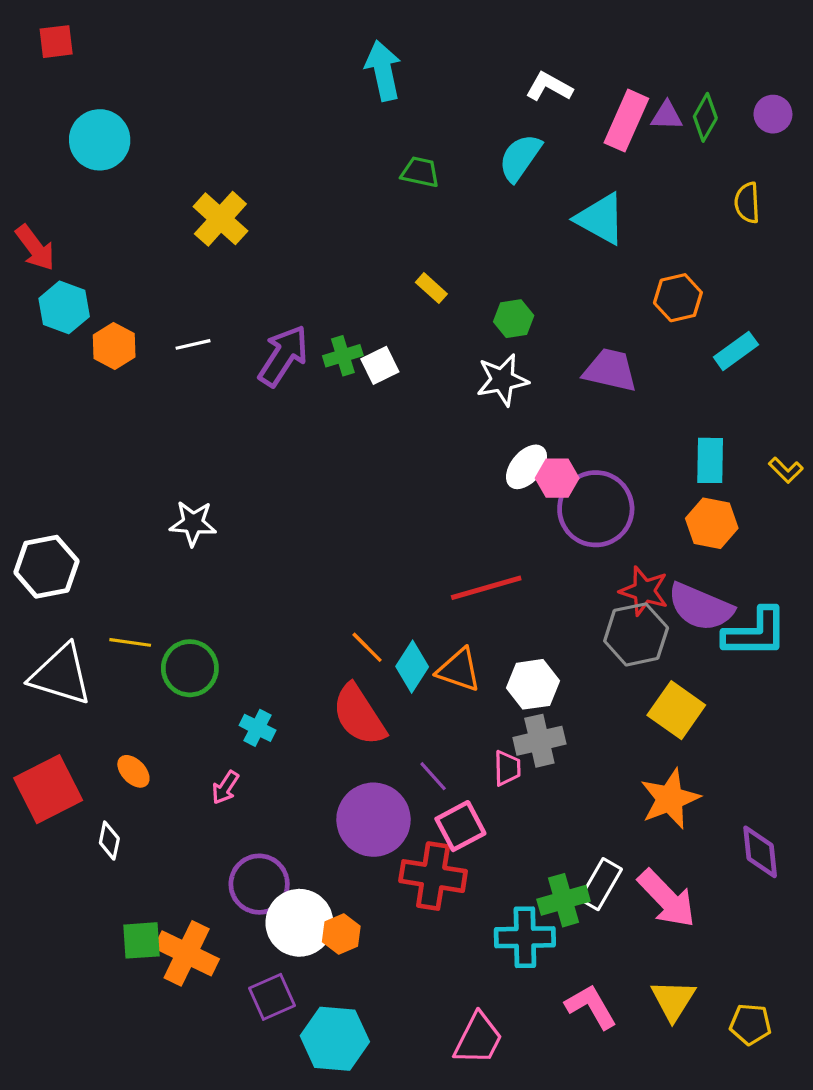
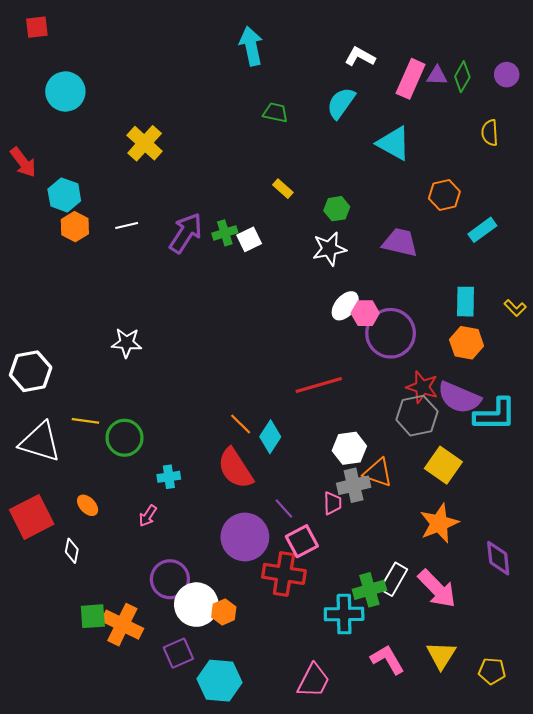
cyan hexagon: (64, 307) -> (64, 195), moved
orange triangle: (459, 670) -> (378, 473), moved
cyan cross: (257, 728) -> (169, 477), turned -35

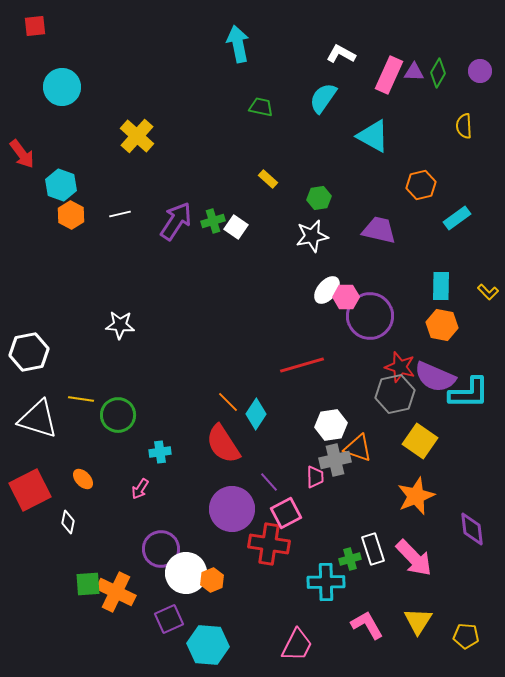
white square: (249, 239) -> (236, 227), turned -30
white rectangle: (394, 579) -> (373, 549), turned -48
green cross: (369, 590) -> (350, 559), size x0.7

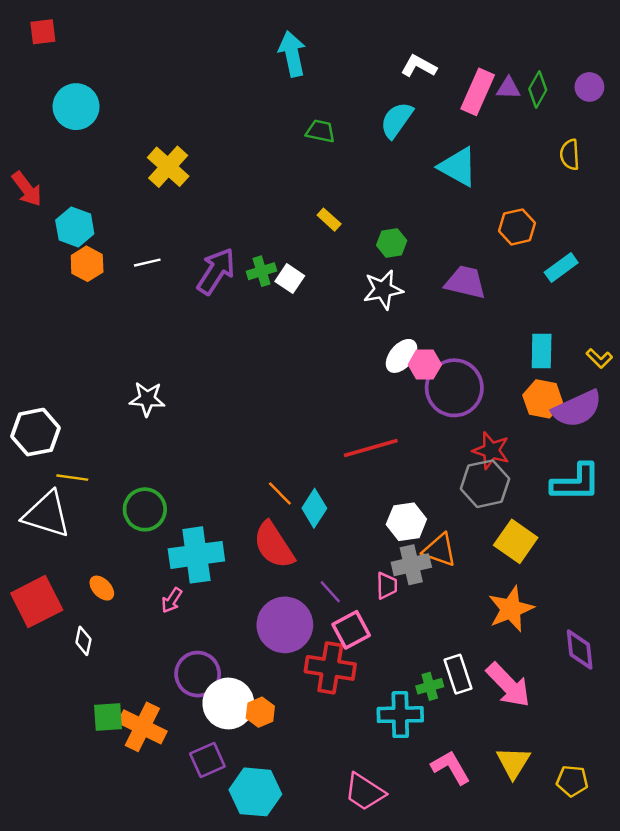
purple semicircle: (435, 377) -> (577, 409), moved, turned -48
yellow line: (81, 399) -> (72, 478), moved
cyan cross: (160, 452) -> (196, 555), size x2.0
pink trapezoid: (297, 645) -> (365, 792), turned 96

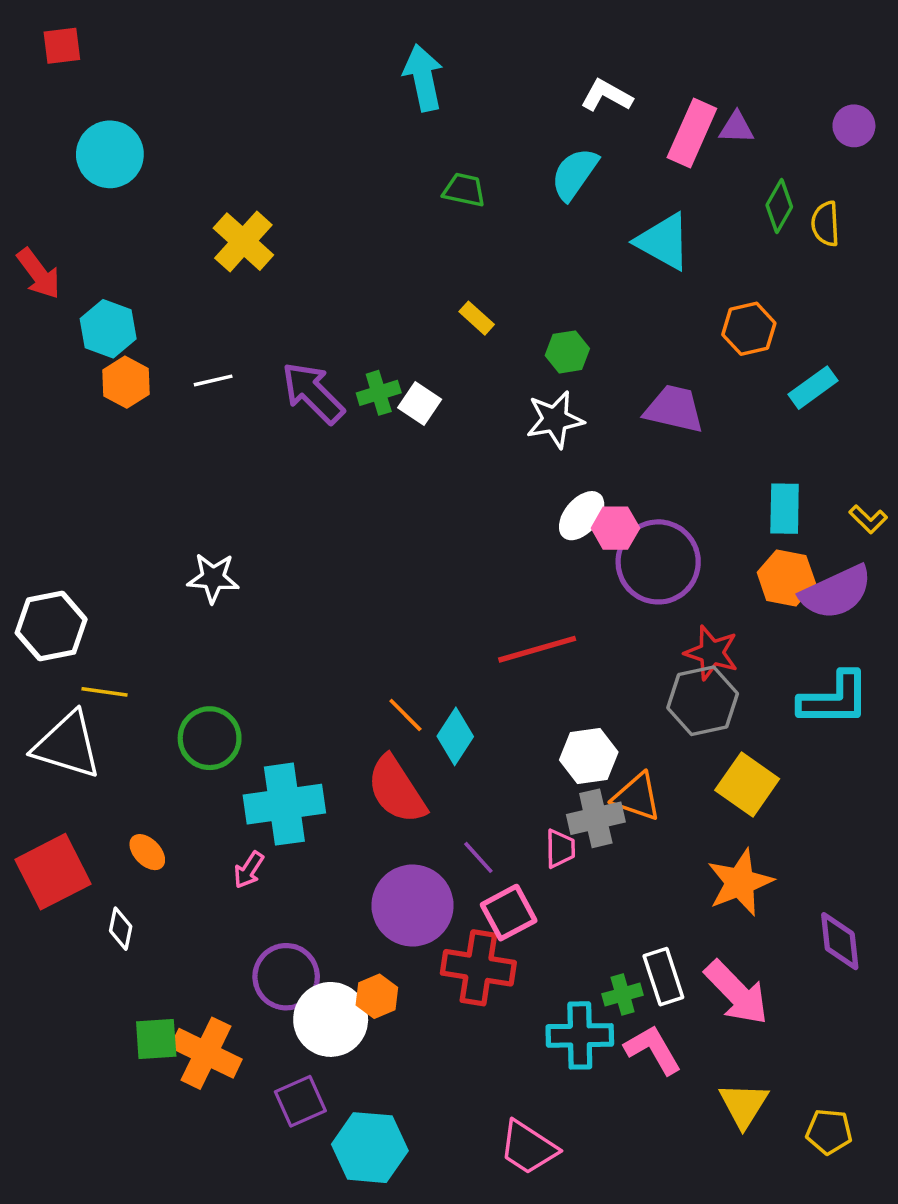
green diamond: (538, 89) -> (779, 206), moved
purple arrow: (216, 271) -> (313, 393), turned -78
orange hexagon: (260, 712) -> (377, 996), moved
pink L-shape: (451, 767) -> (653, 1050), moved

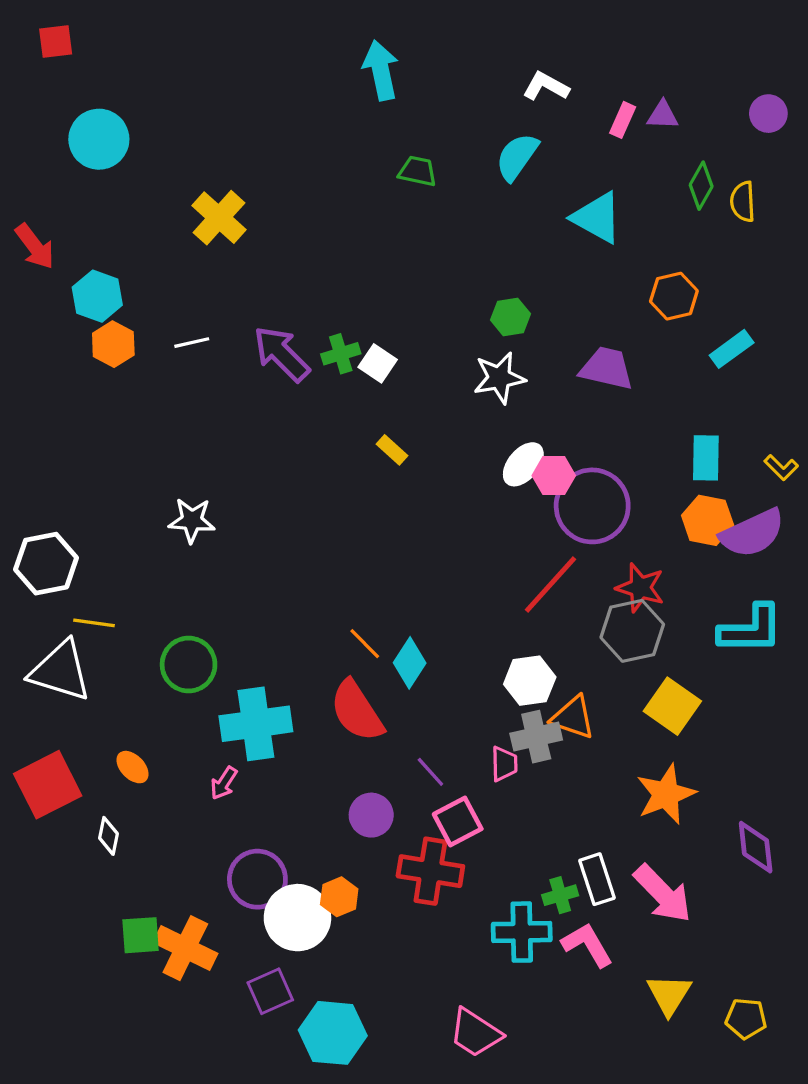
pink rectangle: (692, 133) -> (623, 120), size x0.6
yellow rectangle: (477, 318) -> (392, 450), moved
red line: (537, 649) -> (551, 584), moved, turned -32
purple circle: (413, 905) -> (371, 815), size x0.6

